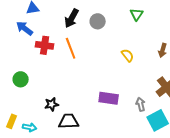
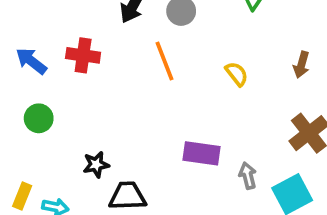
blue arrow: (25, 28) -> (31, 61), moved
orange line: (71, 48) -> (164, 61), moved
gray arrow: (141, 104) -> (248, 176), moved

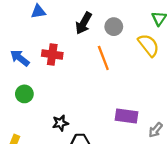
yellow semicircle: (237, 74) -> (149, 45), moved, size x1.5
gray arrow: (248, 176) -> (156, 130), turned -126

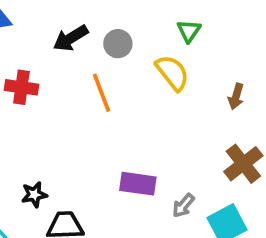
black arrow: (84, 23) -> (71, 38), turned 30

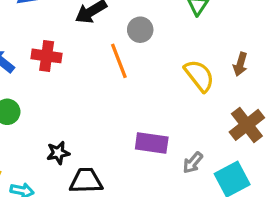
gray circle: (118, 44) -> (140, 30), moved
yellow semicircle: (172, 73) -> (199, 76), moved

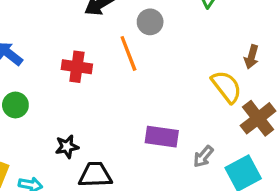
red cross: (47, 56) -> (77, 67), moved
yellow semicircle: (199, 76) -> (227, 87), moved

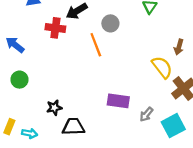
red cross: (77, 67) -> (55, 28), moved

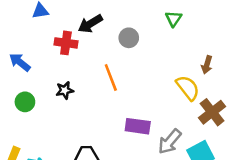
orange line: (96, 45) -> (111, 78), moved
black star: (54, 108) -> (65, 90), moved
gray arrow: (146, 114) -> (170, 142), size x1.5

